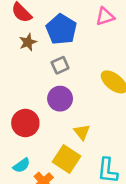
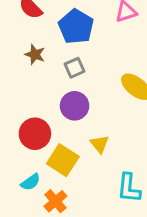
brown star: (28, 42) -> (35, 54), moved, turned -30
yellow square: (66, 159) -> (63, 160), moved

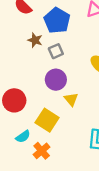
brown star: (35, 54) -> (35, 40), moved
red circle: (35, 134) -> (14, 100), moved
yellow triangle: (99, 144) -> (71, 99), moved

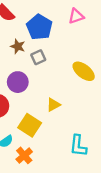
purple circle: (56, 80) -> (18, 82), moved
yellow triangle: (71, 99) -> (53, 105), turned 40

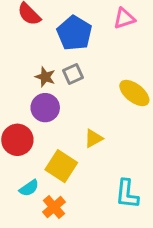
brown star: (18, 46) -> (45, 77), moved

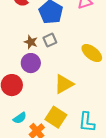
yellow triangle: (93, 138) -> (64, 84), size x1.5
yellow square: (61, 166) -> (56, 117), moved

